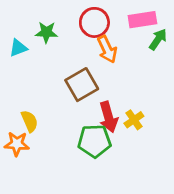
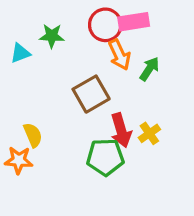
pink rectangle: (142, 20) -> (134, 22), moved
green arrow: (158, 39) -> (149, 69), moved

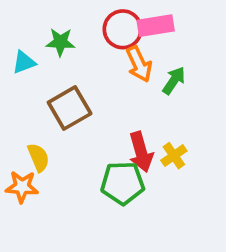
brown square: (91, 94) -> (70, 108), moved

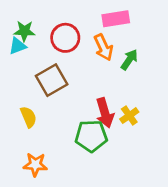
red circle: (123, 29) -> (65, 38), moved
green star: (60, 42) -> (24, 31), moved
orange star: (22, 187) -> (35, 165), moved

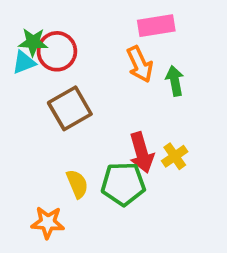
red circle: (65, 38) -> (57, 51), moved
green arrow: (129, 60) -> (175, 81), turned -45
yellow semicircle: (28, 117) -> (77, 184), moved

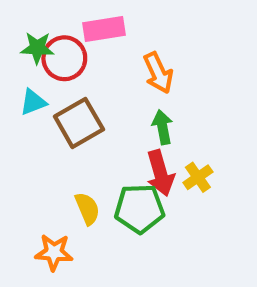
pink rectangle: (156, 26) -> (104, 29), moved
cyan triangle: (24, 62) -> (33, 102), moved
green arrow: (175, 81) -> (162, 127), moved

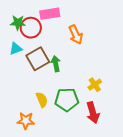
green arrow: (162, 127) -> (56, 64), moved
red arrow: (160, 173) -> (93, 113), moved

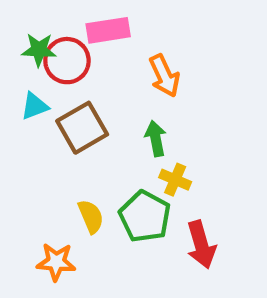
green arrow: (56, 64) -> (156, 139), moved
yellow cross: (95, 85) -> (175, 180), moved, turned -32
green pentagon: (67, 100) -> (145, 216), turned 30

